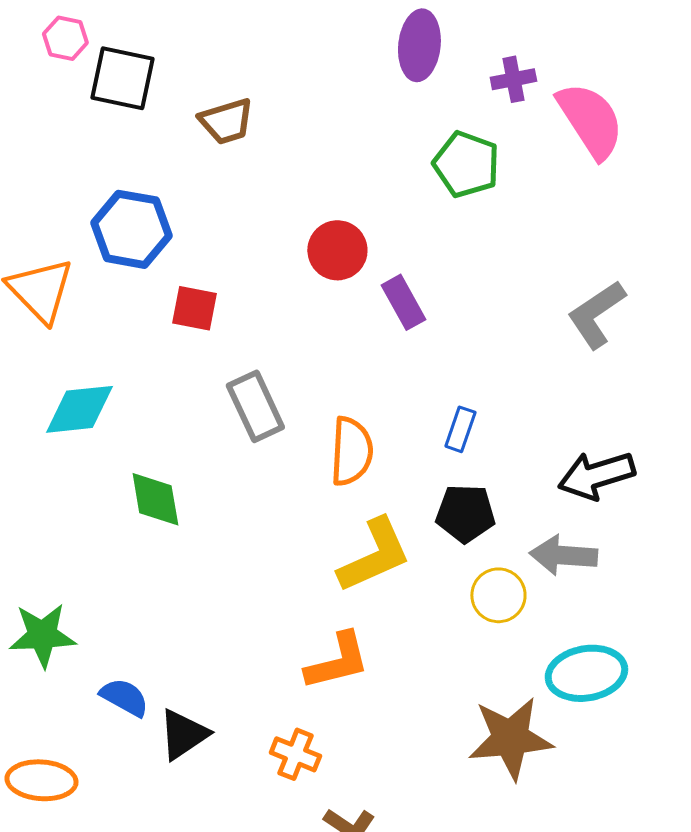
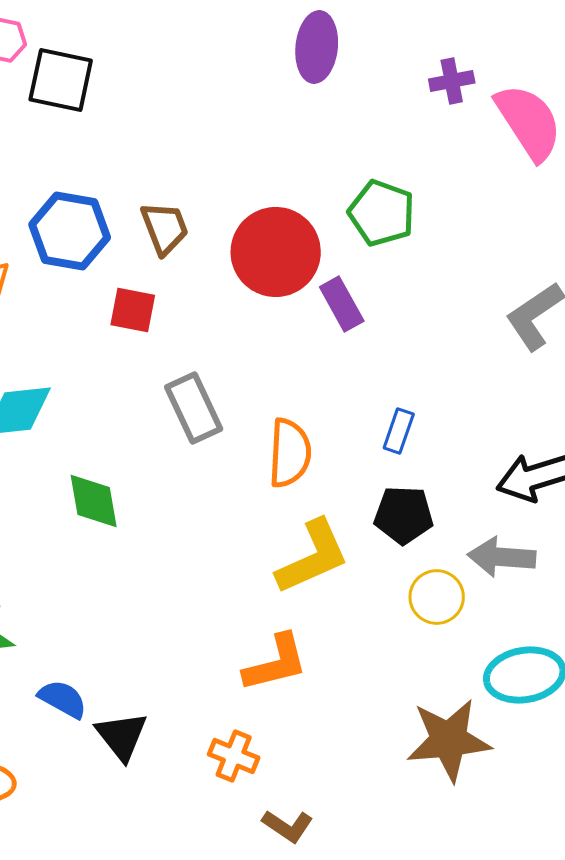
purple ellipse: (419, 45) -> (317, 47), moved
brown trapezoid: (226, 121) -> (165, 228), moved, turned -94
green pentagon: (466, 164) -> (382, 213), moved
red circle: (337, 250) -> (276, 252), size x1.5
black triangle: (183, 734) -> (122, 736), turned -34

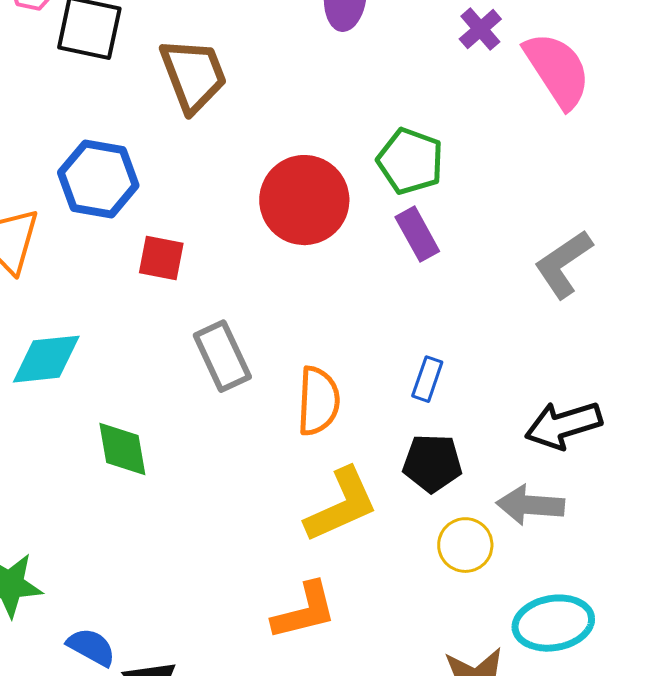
purple cross: (452, 81) -> (480, 29), turned -30
brown trapezoid: (165, 228) -> (193, 75), moved, size x1.4
purple rectangle: (342, 304) -> (417, 234), moved

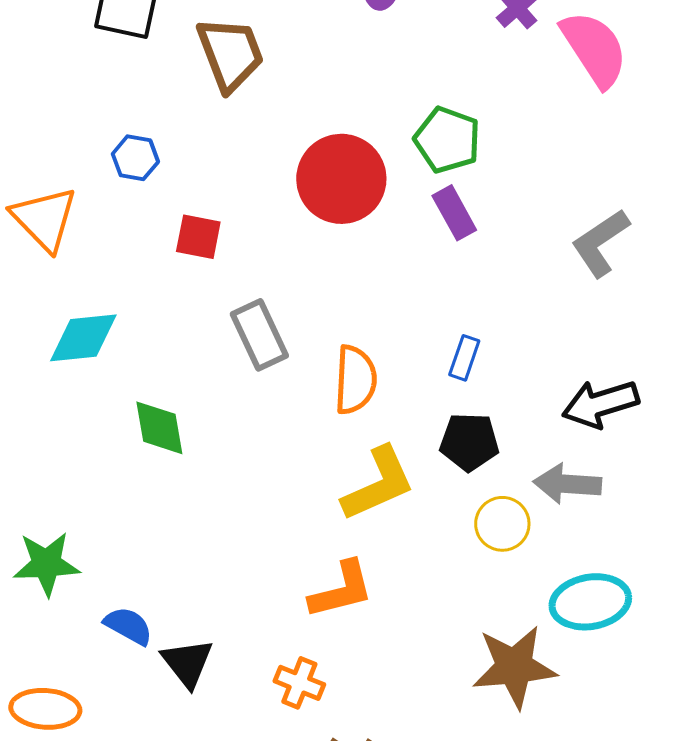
blue hexagon: (98, 179) -> (135, 158), size x0.6

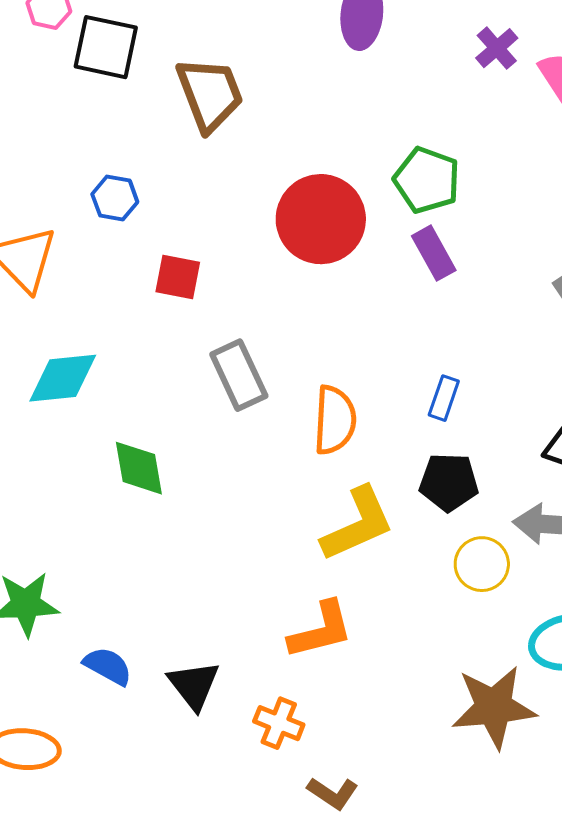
black triangle: (187, 663) -> (194, 685), moved

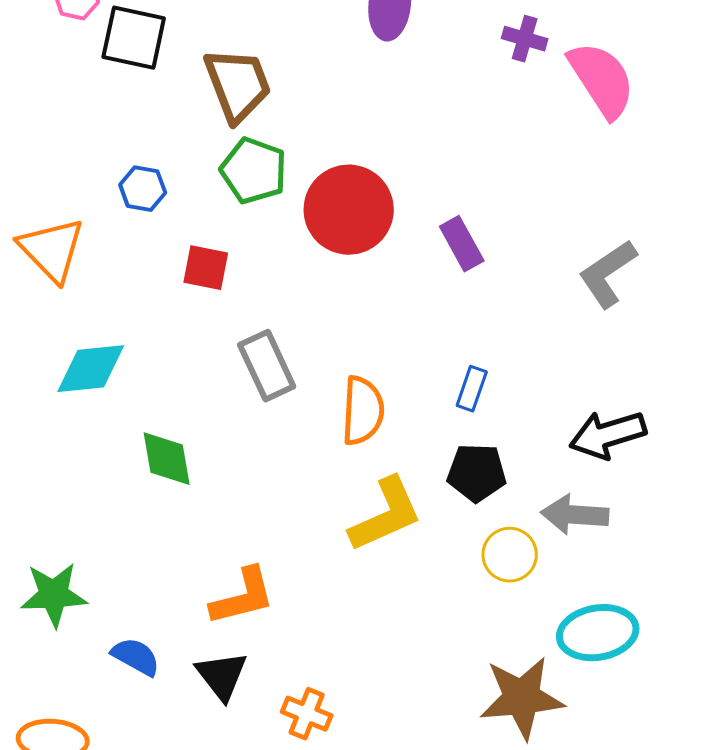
purple cross: (497, 48) -> (525, 39), turned -33
green pentagon: (427, 180) -> (254, 171), moved
orange L-shape: (321, 630) -> (243, 597), moved

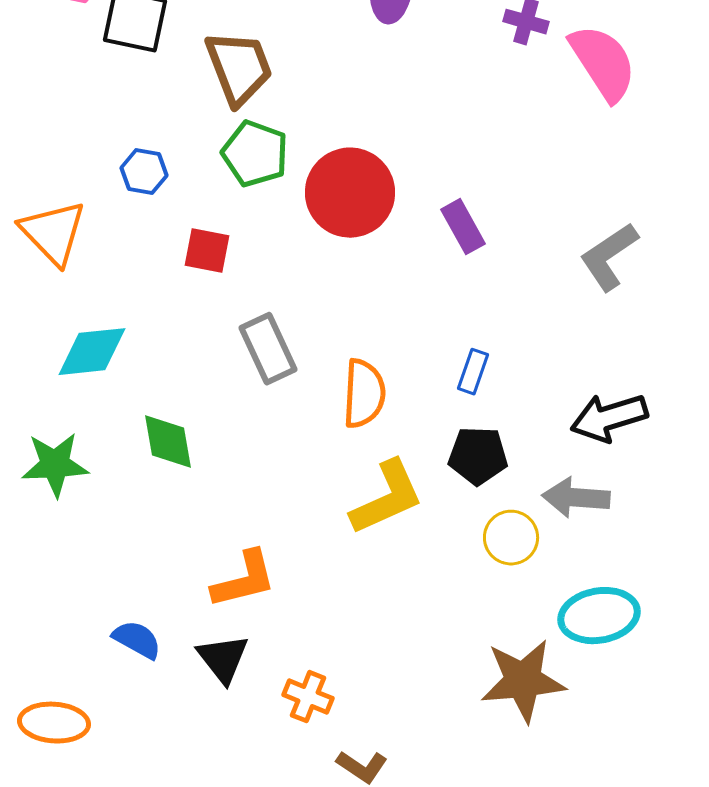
green star: (54, 595) -> (55, 465), moved

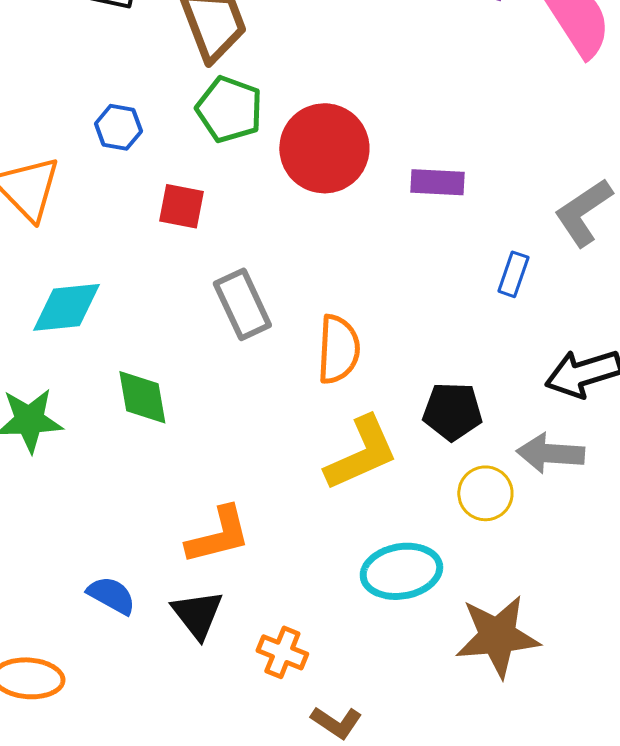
purple rectangle: (463, 227) -> (437, 182), turned -58
blue rectangle: (473, 372) -> (513, 274), moved
cyan ellipse: (599, 616) -> (401, 571), moved

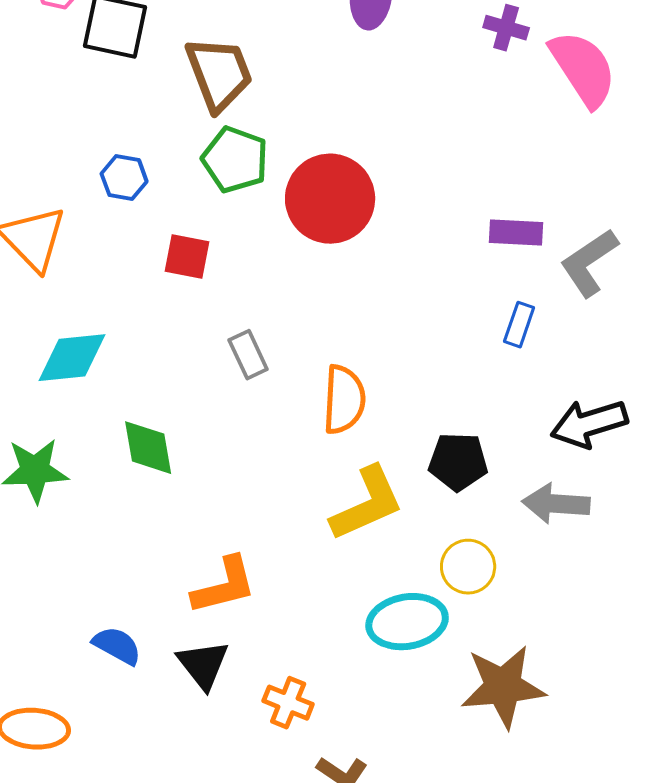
purple rectangle: (437, 182) -> (516, 233), moved
gray rectangle: (242, 304) -> (248, 355), size x0.7
yellow circle: (485, 493) -> (468, 567), moved

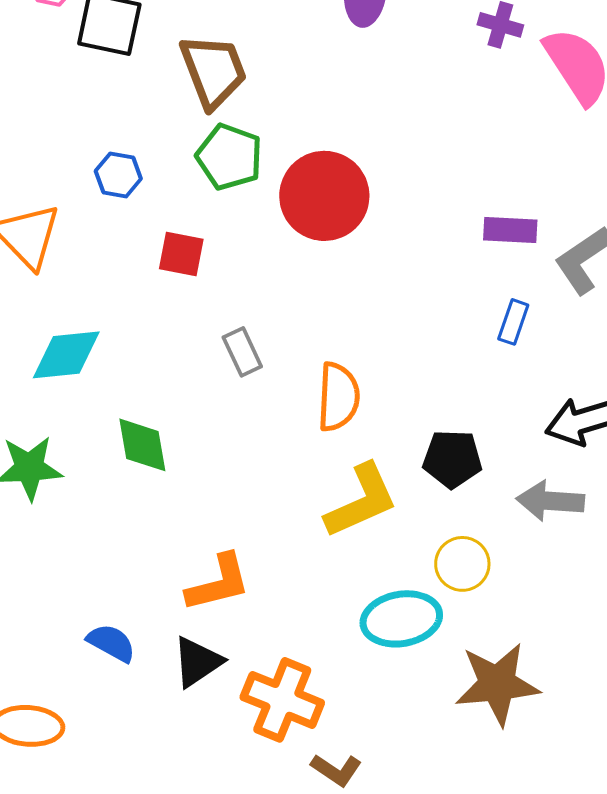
black triangle: (203, 665) -> (197, 662), turned 34
orange cross: (288, 703) -> (282, 700), size x1.6

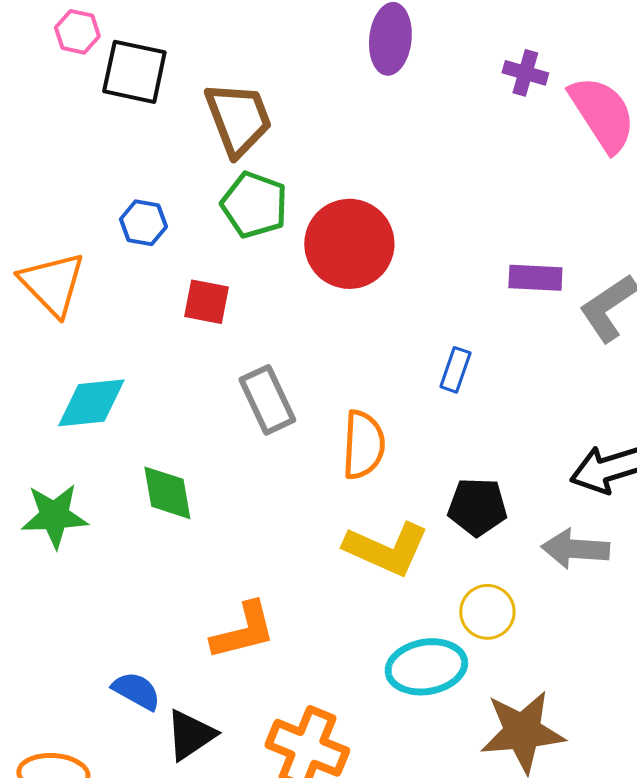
blue rectangle: (513, 322) -> (455, 370), moved
gray rectangle: (242, 352) -> (267, 400), size x1.4
yellow L-shape: (361, 501) -> (386, 549), turned 48
black triangle: (197, 662) -> (190, 735), moved

